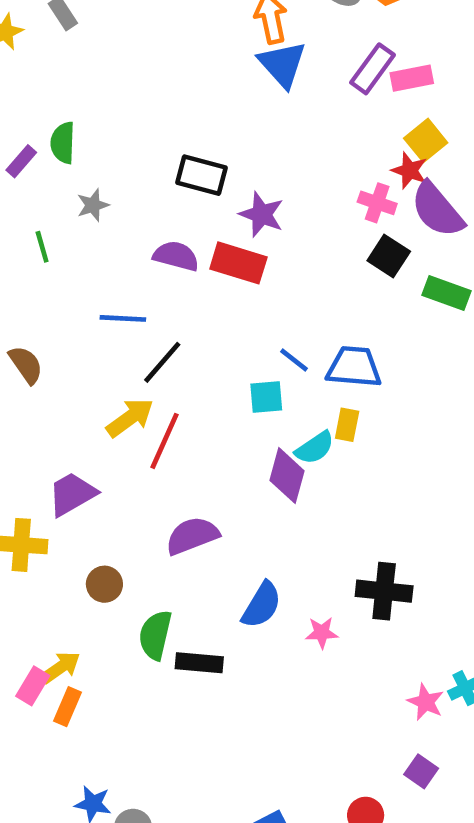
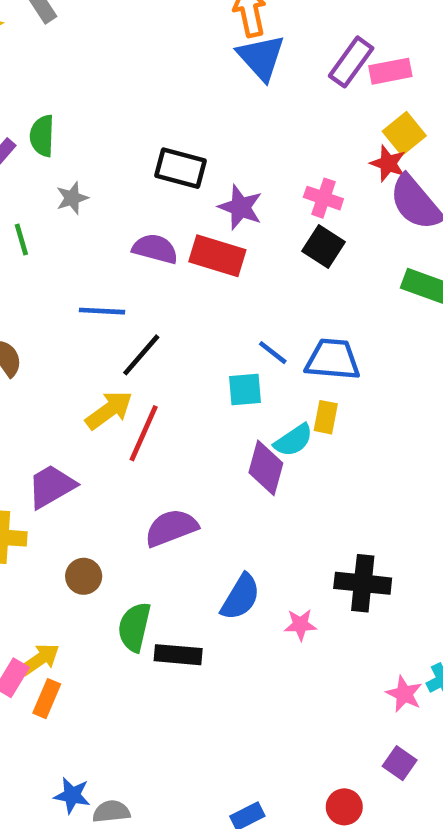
pink cross: (377, 203) -> (323, 198), moved
black square: (389, 256) -> (323, 246), moved

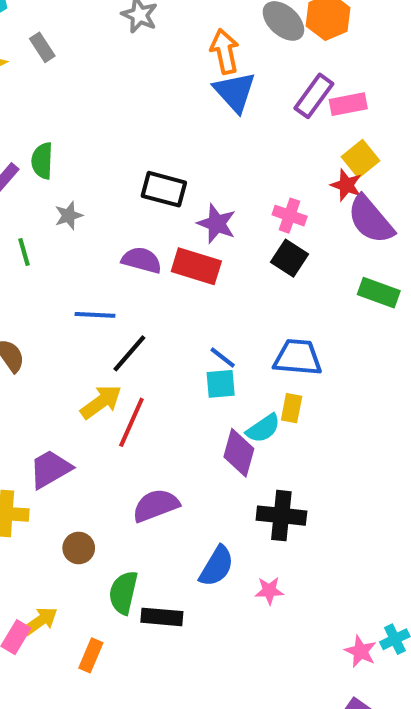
blue line: (273, 353) -> (223, 357), moved
black cross: (363, 583) -> (281, 516), moved
orange rectangle: (47, 699) -> (91, 655), moved

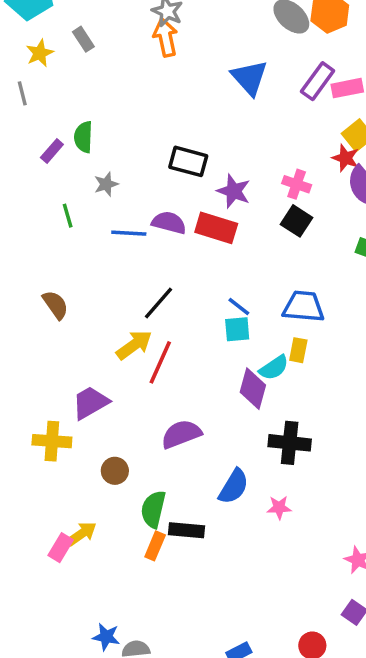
orange arrow: (225, 51) -> (166, 37), moved
blue line: (95, 315) -> (129, 233), moved
orange rectangle: (91, 655) -> (155, 546), moved

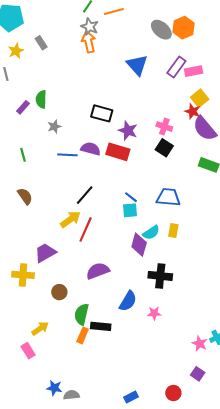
green line: (68, 216) -> (23, 155), moved
yellow rectangle: (298, 350) -> (173, 230), moved
pink rectangle: (61, 548) -> (28, 351), moved, turned -63

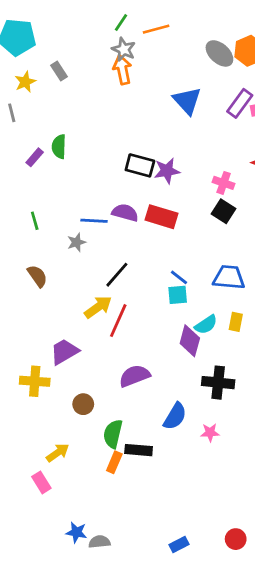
gray star: (54, 127) -> (76, 242), moved
purple star: (128, 131) -> (167, 171), moved, turned -30

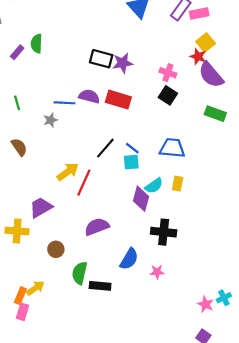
black line: (117, 275) -> (105, 148), moved
orange rectangle: (114, 462) -> (20, 296), moved
pink rectangle: (41, 482) -> (22, 312), turned 49

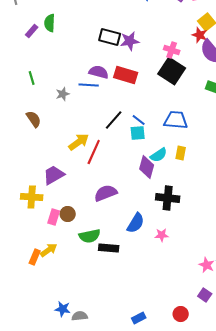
black square: (168, 95) -> (172, 71), size x1.5
blue line: (64, 103) -> (89, 85), moved
green semicircle: (80, 273) -> (90, 236), turned -115
pink rectangle: (22, 312) -> (54, 217), moved

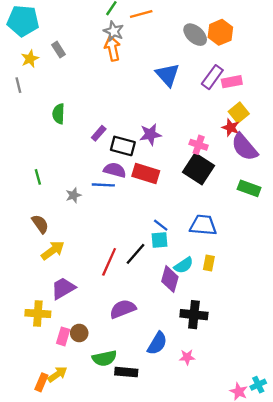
purple rectangle: (32, 31) -> (99, 133), moved
black rectangle: (110, 37) -> (123, 146), moved
black line: (114, 120) -> (135, 254), moved
yellow arrow: (79, 142) -> (53, 250), moved

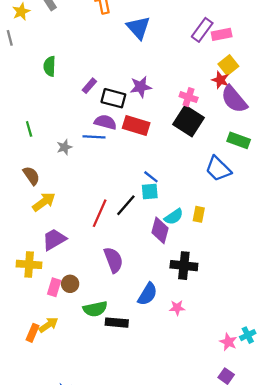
blue triangle: (168, 75) -> (138, 28), moved
blue trapezoid: (203, 225) -> (218, 169), moved, turned -140
purple semicircle: (123, 309) -> (113, 260), turned 90

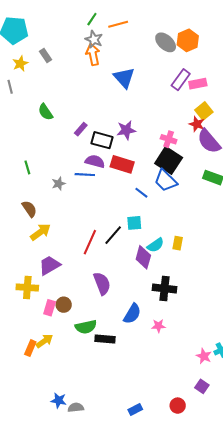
green semicircle: (50, 66) -> (45, 112), turned -36
blue trapezoid: (218, 169) -> (166, 181), moved
blue line: (151, 177) -> (141, 193), moved

